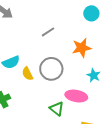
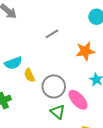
gray circle: (51, 69) -> (54, 86), moved
pink ellipse: (76, 96) -> (78, 100), turned 35

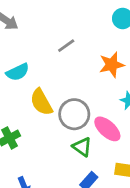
cyan semicircle: (13, 63) -> (18, 72), moved
yellow semicircle: (29, 75) -> (41, 102), size x1.5

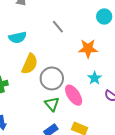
gray line: (66, 46) -> (58, 27), turned 72
yellow semicircle: (41, 102) -> (30, 64), turned -140

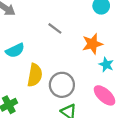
cyan star: (95, 78) -> (106, 65), moved
pink ellipse: (74, 95) -> (104, 95), moved

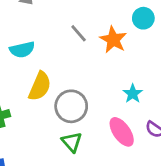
orange star: (92, 44) -> (113, 40), moved, turned 30

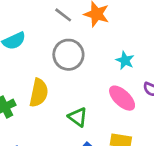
yellow semicircle: (40, 86) -> (39, 93), moved
gray circle: (71, 106) -> (68, 55), moved

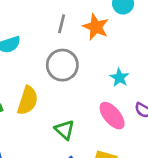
gray line: (63, 15) -> (62, 24), turned 60

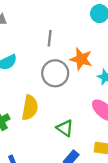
orange star: (96, 27) -> (81, 59), moved

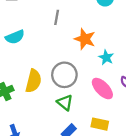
gray circle: (55, 73) -> (64, 75), moved

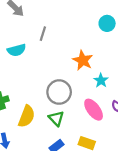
gray line: (57, 17) -> (43, 34), moved
yellow semicircle: (33, 81) -> (27, 116), moved

